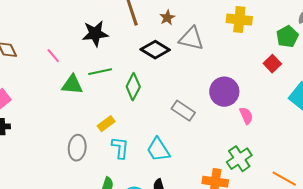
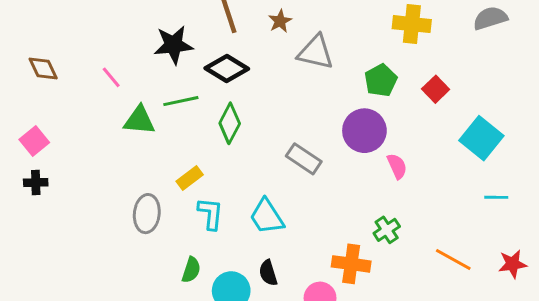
yellow cross: (239, 20) -> (412, 24), moved
green pentagon: (287, 37) -> (381, 80), moved
black diamond: (155, 50) -> (227, 68), moved
green cross: (239, 159) -> (387, 230), size x0.7

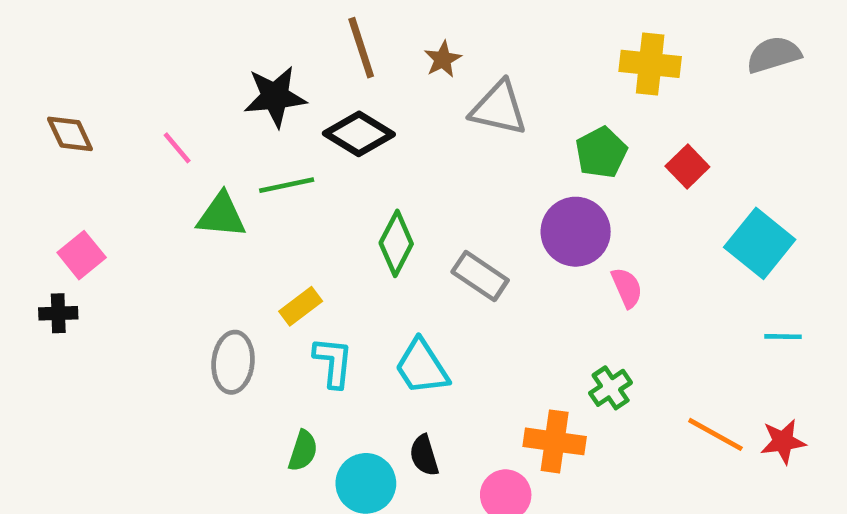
green diamond: (230, 123) -> (396, 243), moved
pink square: (34, 141) -> (82, 255), moved
red star: (513, 264) -> (783, 441), moved

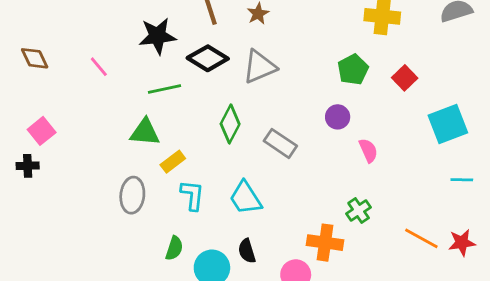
gray triangle: (499, 108) -> (259, 67), moved, turned -36
green triangle: (221, 215) -> (145, 132), moved
purple circle: (576, 232) -> (338, 117), size x0.6
cyan square: (760, 243) -> (448, 124), turned 30

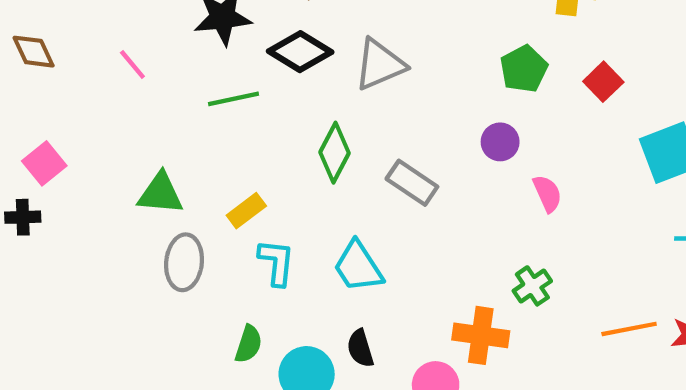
green triangle: (145, 132) -> (160, 194), moved
orange line: (421, 238) -> (629, 329), turned -40

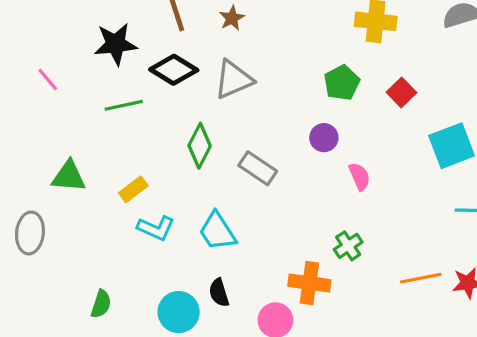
gray ellipse: (184, 262) -> (30, 233), moved
cyan L-shape: (276, 262) -> (156, 228), turned 108
green semicircle: (249, 344) -> (101, 304), moved

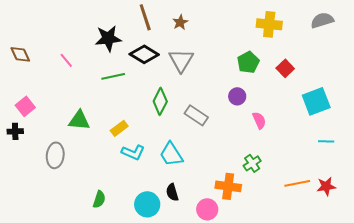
gray triangle: (233, 79) -> (181, 60), turned -36

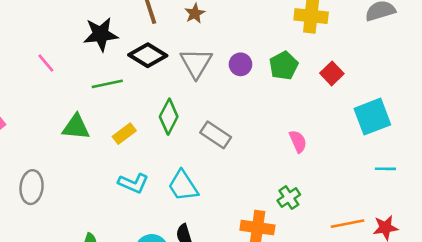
purple circle: (237, 96) -> (240, 64), moved
green triangle: (79, 120) -> (76, 127), moved
yellow rectangle: (119, 128) -> (124, 134), moved

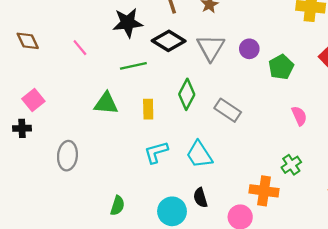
green pentagon: (284, 66) -> (281, 67), moved
yellow rectangle: (124, 134) -> (148, 109), turned -54
cyan L-shape: (133, 183) -> (156, 152), turned 140

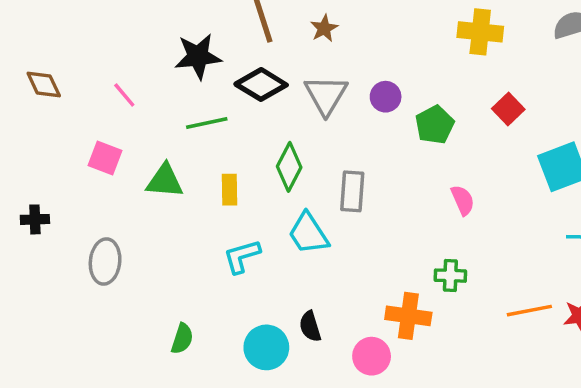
pink square: (33, 100) -> (105, 158), moved, turned -30
gray rectangle: (228, 110) -> (352, 191), turned 60
cyan trapezoid: (199, 154) -> (308, 233), moved
green cross: (291, 165) -> (450, 276), turned 36

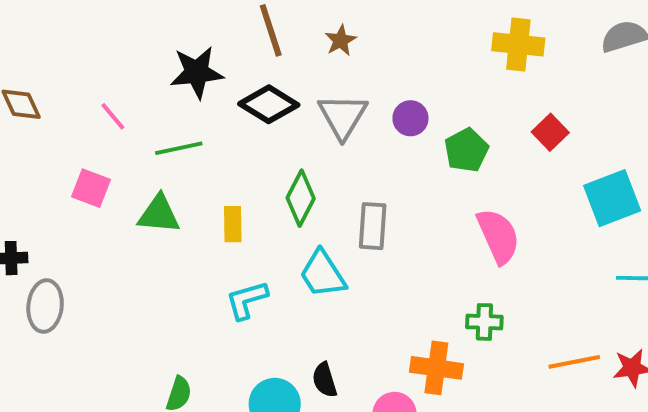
green line: (207, 123) -> (179, 148), moved
pink semicircle: (463, 200) -> (498, 236), size x1.6
gray ellipse: (105, 262) -> (45, 306), moved

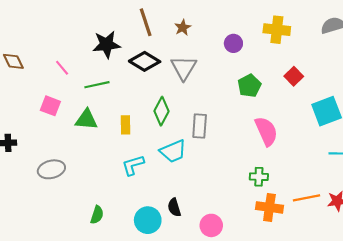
purple circle: (410, 118) -> (233, 43), moved
cyan trapezoid: (323, 274) -> (173, 151), turned -80
gray ellipse: (45, 306) -> (51, 169), moved, turned 70
orange cross: (436, 368) -> (269, 207), moved

